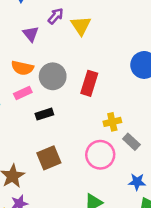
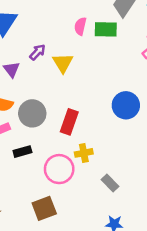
yellow cross: (112, 122) -> (84, 153), moved
pink circle: (100, 155) -> (59, 169), moved
brown square: (49, 158) -> (44, 208), moved

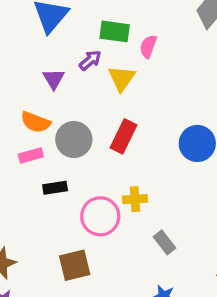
pink semicircle: (80, 26) -> (148, 46), moved
green rectangle: (106, 29) -> (115, 31), moved
red rectangle: (69, 122) -> (124, 136), moved

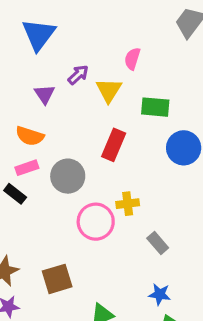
green rectangle: (115, 31) -> (155, 107), moved
gray circle: (74, 139) -> (68, 176), moved
black rectangle: (55, 188) -> (15, 194), moved, turned 50
brown square: (75, 265) -> (57, 279), moved

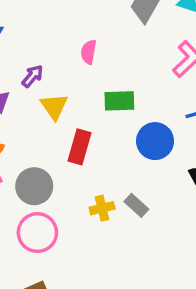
yellow triangle: (109, 90) -> (54, 106), moved
pink circle: (96, 222) -> (37, 233), moved
gray rectangle: (158, 243) -> (136, 205), moved

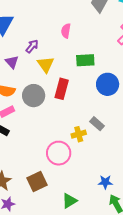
gray circle: (34, 186) -> (34, 96), moved
yellow cross: (102, 208) -> (79, 134), moved
pink circle: (37, 233) -> (59, 153), moved

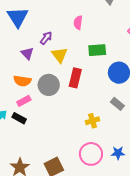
gray rectangle: (97, 124) -> (117, 104), moved
pink circle: (59, 153) -> (91, 154), moved
blue star: (105, 182) -> (118, 153), moved

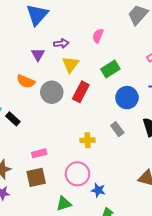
purple arrow: (46, 38) -> (61, 43), turned 32
green rectangle: (97, 50) -> (110, 69), turned -42
pink rectangle: (24, 101) -> (39, 153), moved
blue star: (118, 153) -> (98, 190), moved

